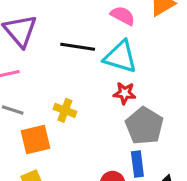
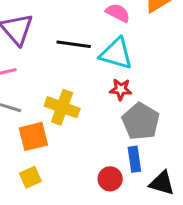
yellow cross: (65, 110) -> (62, 107), size x1.5

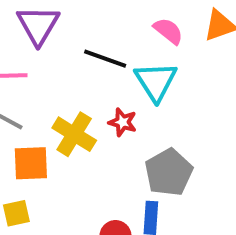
cyan triangle: (116, 54) -> (156, 81), turned 30
red star: (121, 89) -> (123, 122), moved

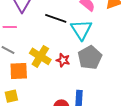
red star: (123, 122) -> (63, 60), moved
gray pentagon: (169, 172) -> (90, 57), moved

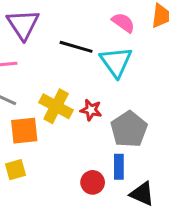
gray pentagon: (90, 57) -> (129, 129), moved

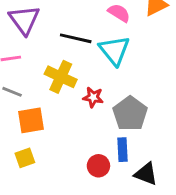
yellow cross: (56, 106) -> (61, 77), moved

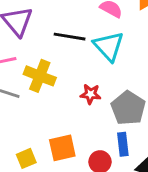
yellow cross: (61, 77) -> (40, 76), moved
orange square: (31, 120) -> (62, 148), moved

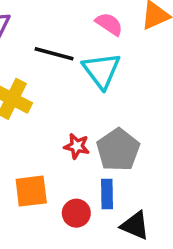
red star: (91, 94) -> (77, 146), moved

